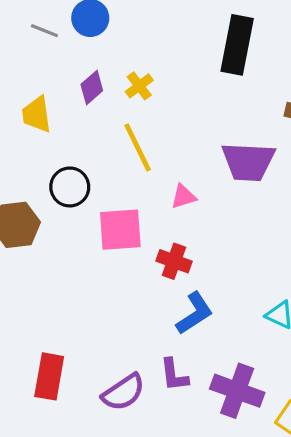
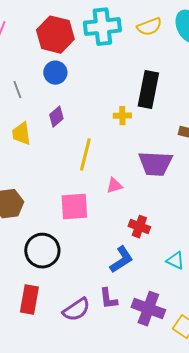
gray line: (44, 31) -> (17, 90), moved, turned 48
yellow cross: (139, 86) -> (122, 116), moved, turned 36
yellow line: (138, 147) -> (85, 155), turned 40
black circle: (70, 187) -> (42, 251), moved, size x1.4
red cross: (174, 261) -> (139, 227), moved

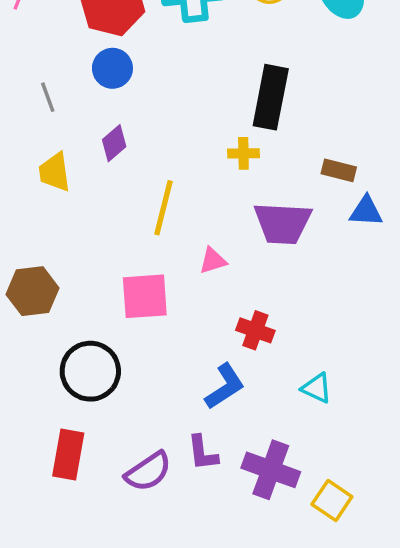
yellow cross: (122, 116) -> (243, 153), moved

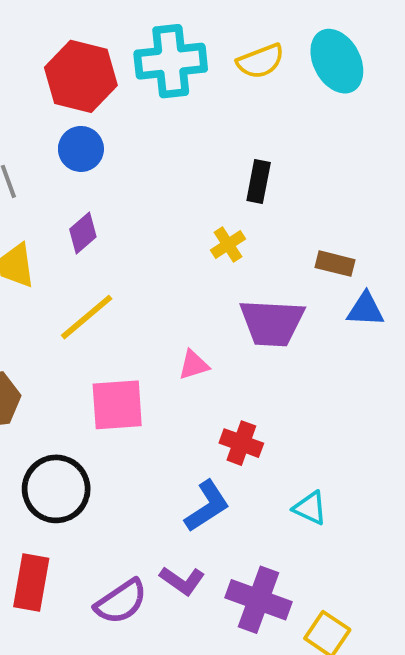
black rectangle: (271, 97) -> (259, 181), size x0.6
yellow cross: (243, 153) -> (228, 244), turned -32
yellow line: (164, 208) -> (87, 317), moved, turned 36
purple L-shape: (203, 453) -> (182, 581), turned -48

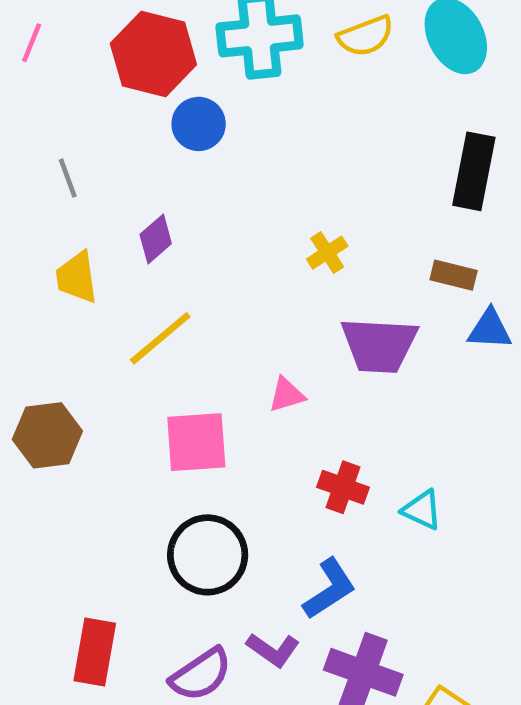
blue circle: (81, 149) -> (199, 124), moved
black rectangle: (259, 181) -> (474, 171), moved, size x1.5
black circle: (56, 489) -> (208, 555), moved
blue L-shape: (207, 506) -> (329, 589), moved
cyan triangle: (310, 508) -> (422, 510), moved

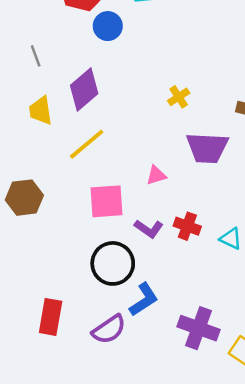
purple diamond: (156, 239) -> (84, 89), size x1.6
blue L-shape: (329, 589) -> (144, 300), moved
purple L-shape: (273, 650) -> (149, 229), moved

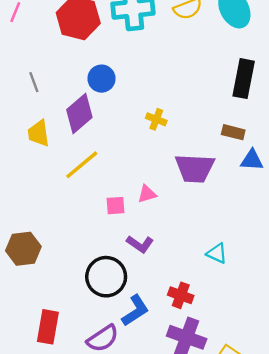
blue circle: (108, 26) -> (101, 79), moved
yellow cross: (179, 97) -> (156, 119), moved, turned -36
brown hexagon: (24, 198) -> (23, 249), moved
pink square: (107, 201) -> (115, 206), moved, size x0.6
red cross: (187, 226) -> (181, 295), moved

